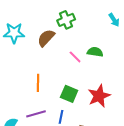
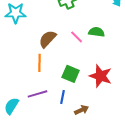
brown semicircle: (46, 38) -> (48, 39), moved
red star: (99, 96) -> (101, 76), turned -30

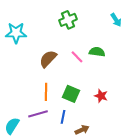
orange line: (40, 63) -> (46, 92), moved
red star: (101, 76) -> (101, 96), size x0.6

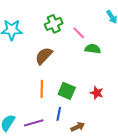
green cross: (68, 20) -> (54, 24), moved
pink line: (77, 57) -> (79, 33), moved
purple line: (38, 114) -> (34, 123), moved

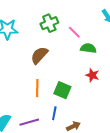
red star: (97, 93) -> (92, 75), moved

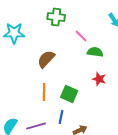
green cross: (49, 23) -> (56, 17), moved, turned 30

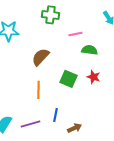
pink line: (81, 36) -> (76, 34), turned -56
green square: (69, 94) -> (68, 79), moved

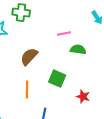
green cross: (50, 15) -> (21, 13), moved
red star: (94, 77) -> (83, 97), moved

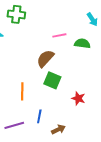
green semicircle: (78, 50) -> (82, 43), moved
brown semicircle: (29, 57) -> (45, 58), moved

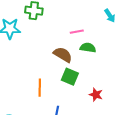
green semicircle: (82, 43) -> (88, 48), moved
brown semicircle: (45, 58) -> (63, 55), turned 78

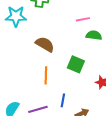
brown semicircle: (63, 55) -> (45, 44), moved

